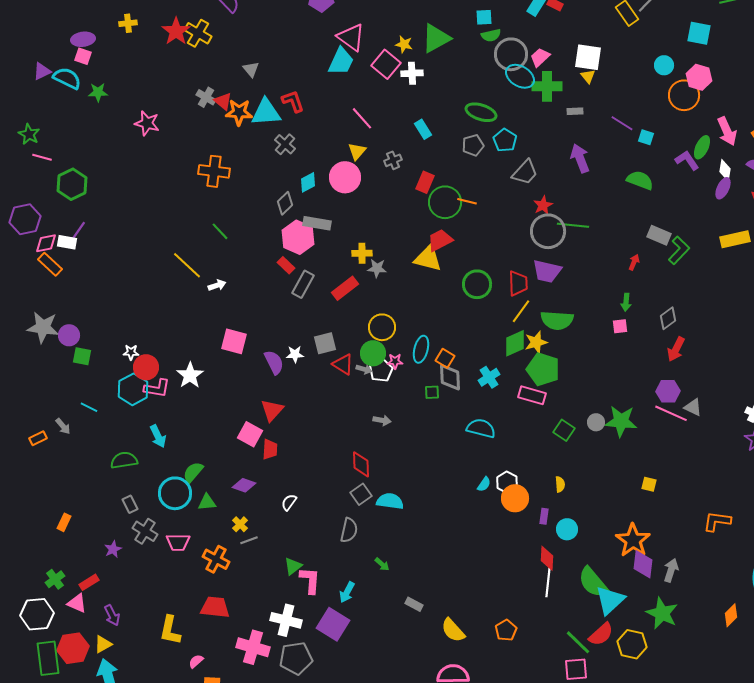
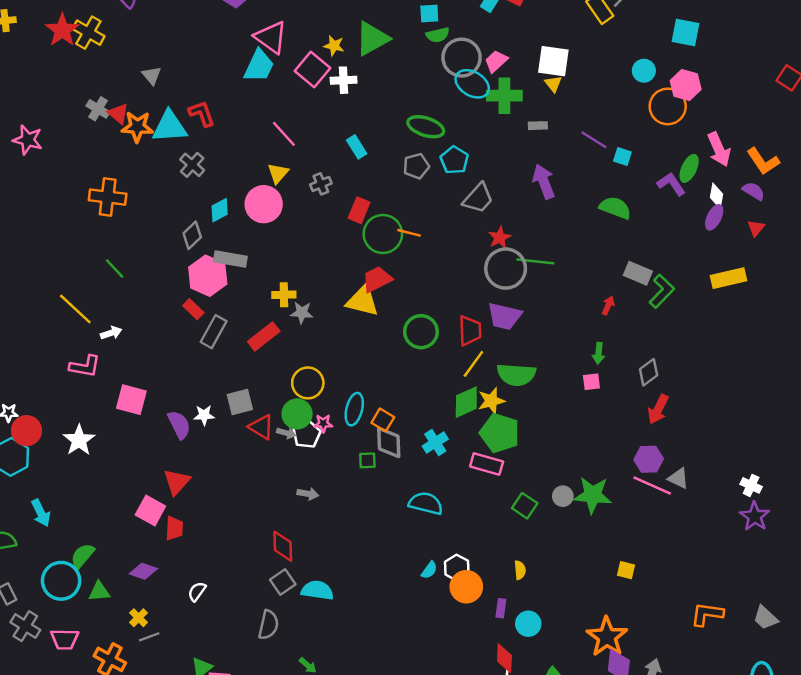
pink L-shape: (157, 388) -> (85, 366), moved

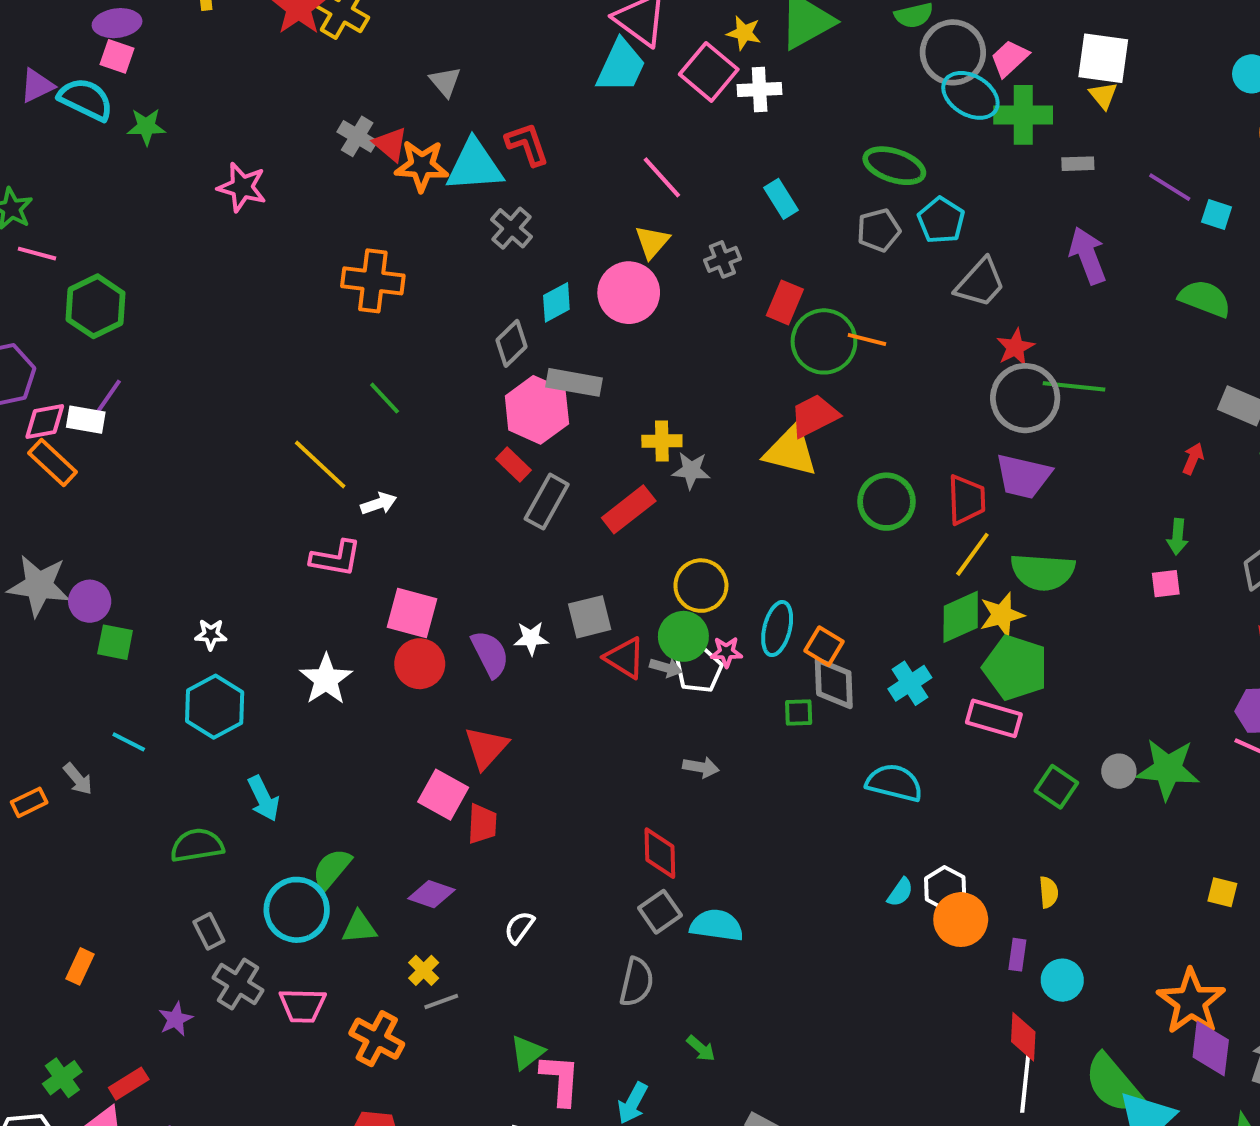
red circle: (27, 431) -> (420, 664), moved

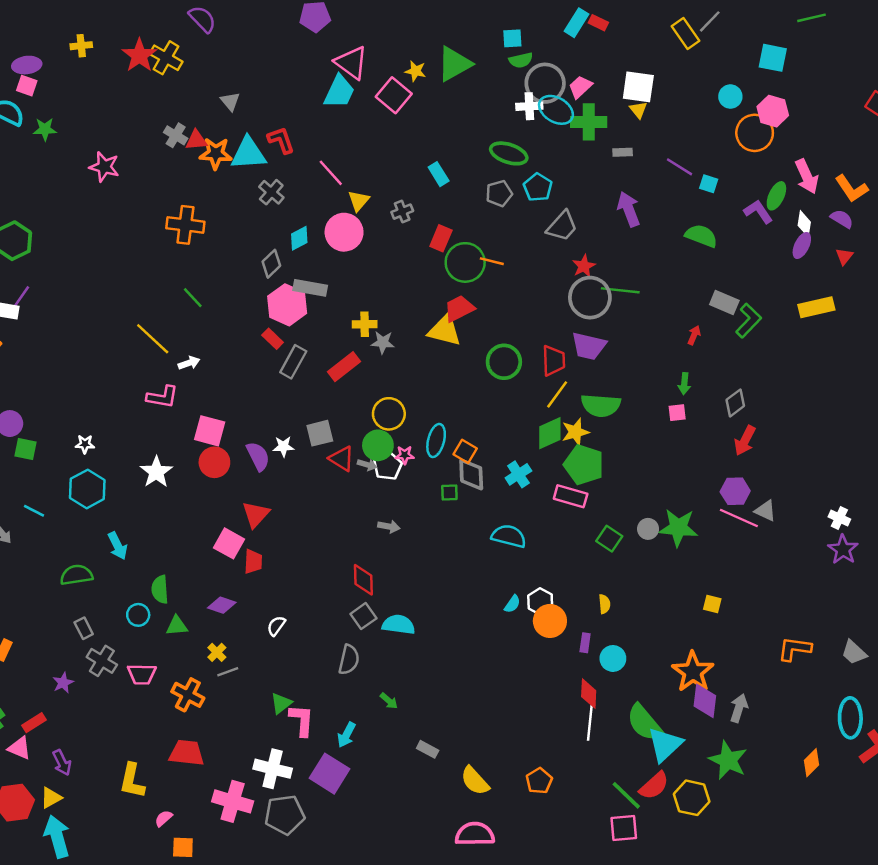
white cross: (760, 90) -> (529, 106), moved
red triangle: (390, 144) -> (196, 140), turned -45
pink line: (662, 177) -> (331, 173), moved
green semicircle: (332, 869) -> (160, 589), turned -44
cyan circle: (297, 910) -> (138, 615), size x0.6

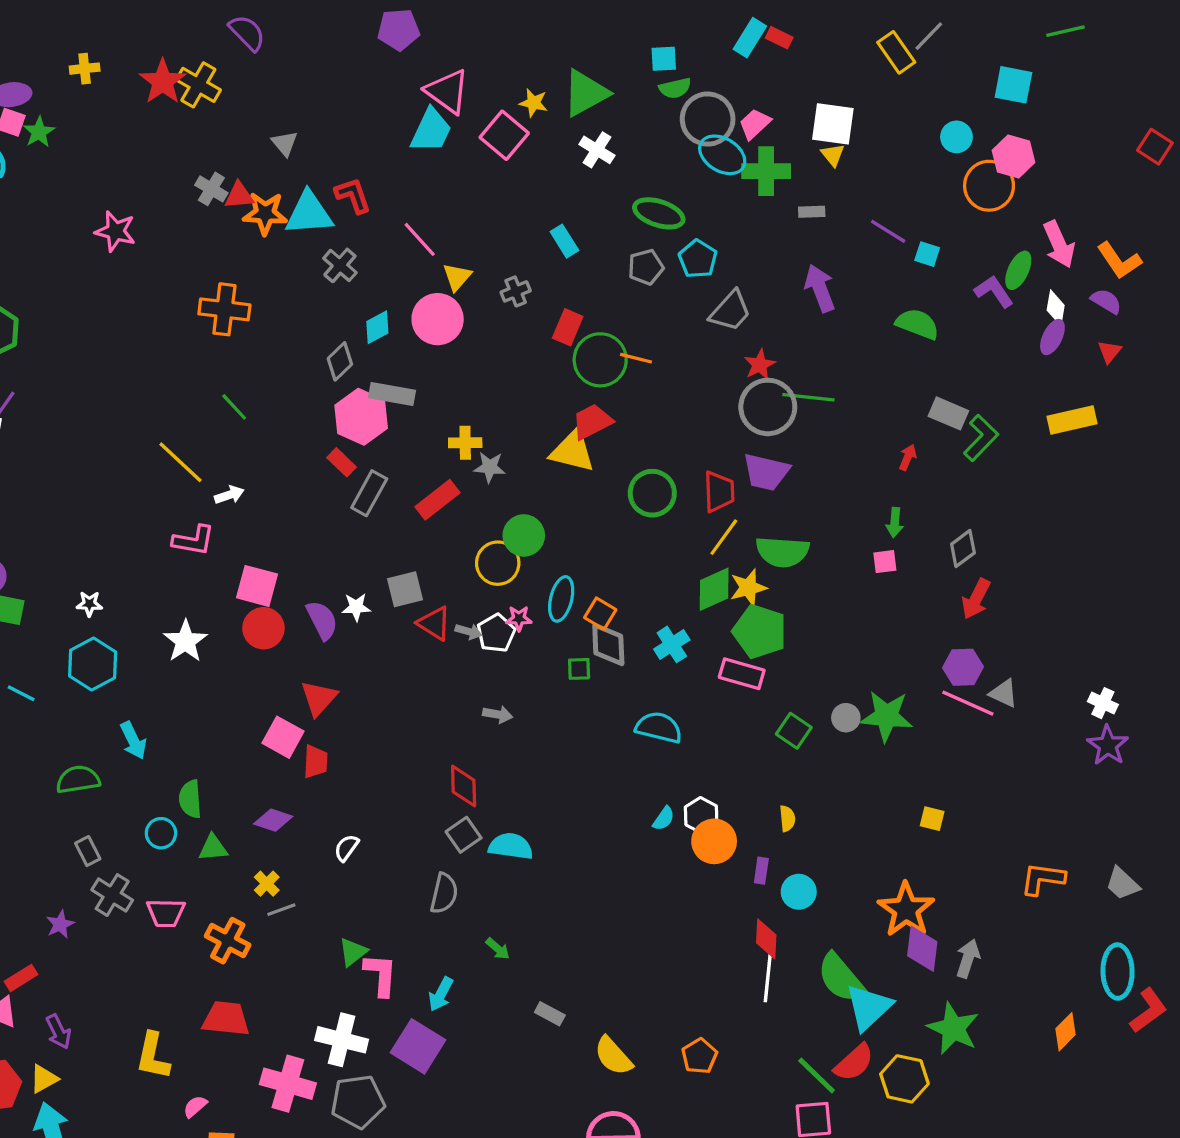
white cross: (529, 106) -> (597, 150), moved, turned 35
green star: (45, 129) -> (39, 132), moved, turned -30
green circle: (378, 445) -> (524, 535), moved

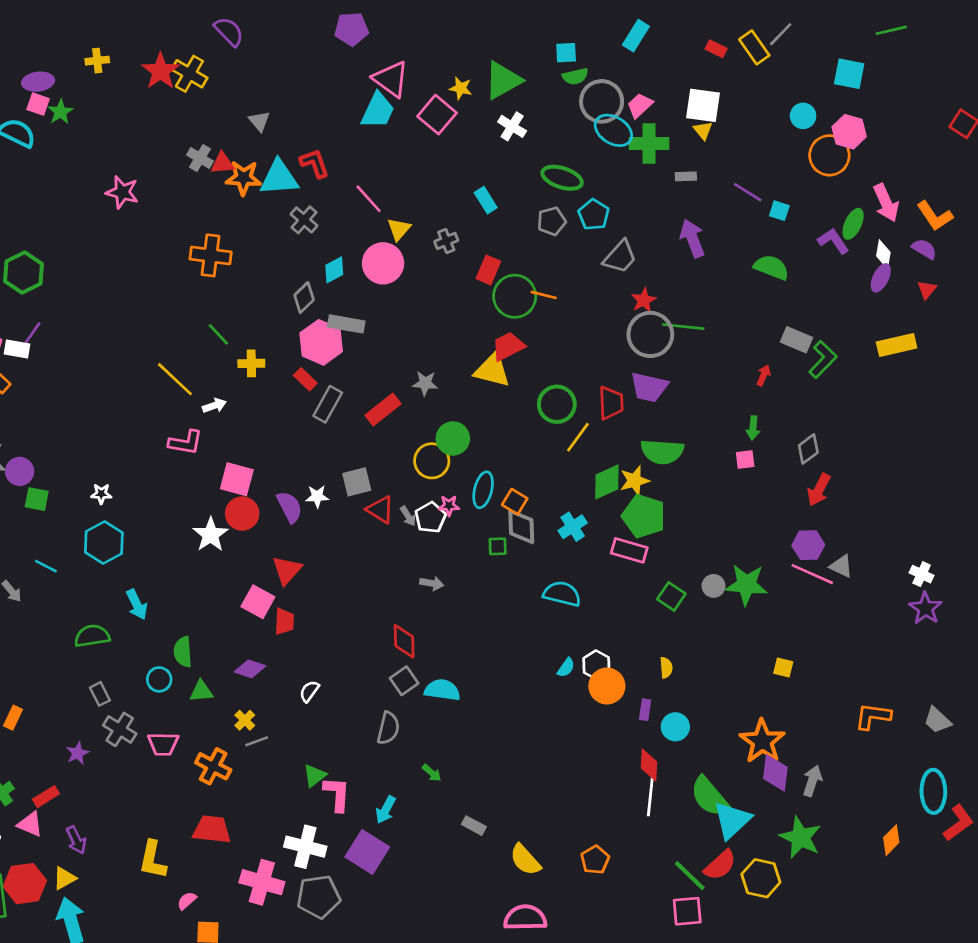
red rectangle: (779, 38) -> (716, 49), moved
yellow cross: (465, 443) -> (251, 363), moved
yellow line: (724, 537) -> (578, 437), moved
gray arrow: (468, 631) -> (408, 516), turned 42
white star: (185, 641) -> (211, 535), moved

